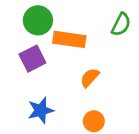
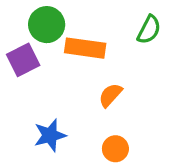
purple square: (32, 59) -> (23, 60), moved

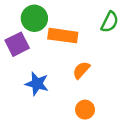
blue star: (50, 135) -> (37, 84), moved, turned 30

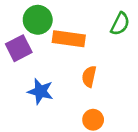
orange semicircle: (81, 70) -> (89, 77), turned -30

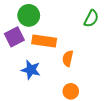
orange rectangle: (69, 39) -> (44, 41), moved

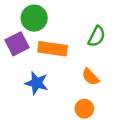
green semicircle: (91, 18) -> (97, 36), moved
orange semicircle: (68, 58) -> (90, 77), moved, turned -56

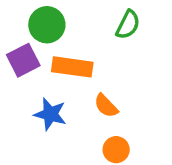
green semicircle: (97, 36) -> (128, 25), moved
orange semicircle: (90, 77) -> (106, 106), moved

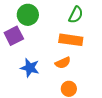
orange rectangle: (72, 67) -> (71, 40), moved
orange semicircle: (106, 106) -> (63, 63), turned -70

